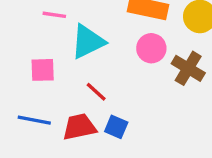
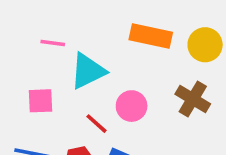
pink circle: (151, 48) -> (132, 106), moved

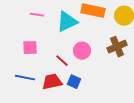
cyan triangle: (88, 71) -> (67, 22), moved
brown cross: (193, 99) -> (117, 47), turned 36

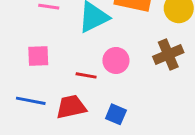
red line: (62, 61) -> (86, 75), turned -32
blue square: (74, 82) -> (116, 114), moved

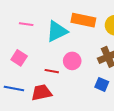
pink square: (38, 56) -> (19, 58), turned 35
blue square: (116, 114) -> (102, 84), moved

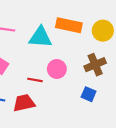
cyan triangle: (57, 31) -> (40, 37), turned 30

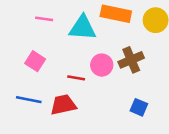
brown cross: (95, 65) -> (131, 60), moved
blue square: (89, 94) -> (139, 107), moved

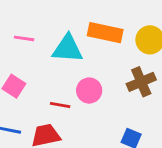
brown cross: (131, 60) -> (141, 82), moved

